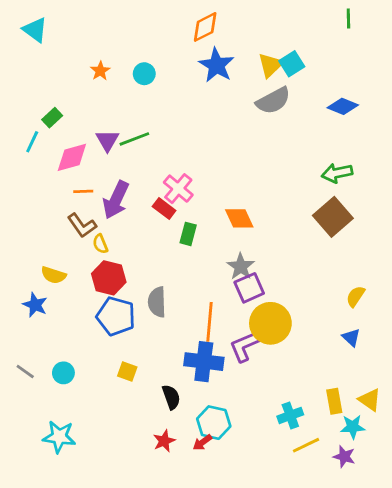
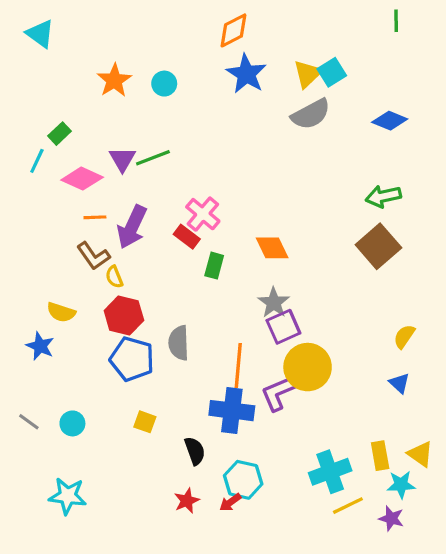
orange star: (100, 71) -> (114, 80), size x1.5
pink diamond: (72, 157) -> (82, 179), turned 40
cyan cross: (290, 415) -> (330, 472), size x1.4

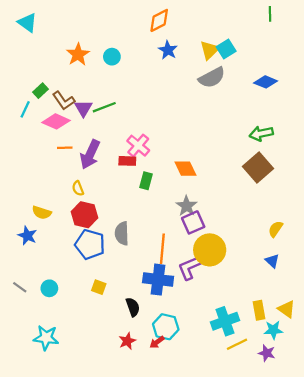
blue star: (246, 74) -> (168, 50), size x0.7
red rectangle: (187, 237) -> (127, 161), turned -35
brown L-shape: (93, 256) -> (64, 101), moved

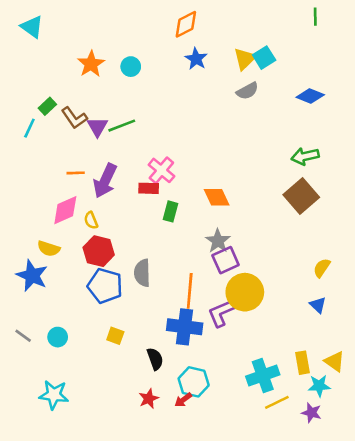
gray semicircle: (212, 78) -> (247, 91), size x0.7
pink diamond: (56, 121) -> (65, 210), moved, turned -48
blue star: (27, 236) -> (32, 276), size x1.4

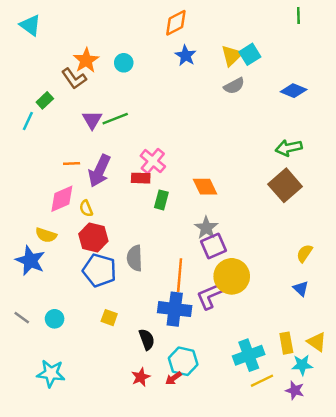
brown L-shape: (74, 118) -> (74, 79), moved

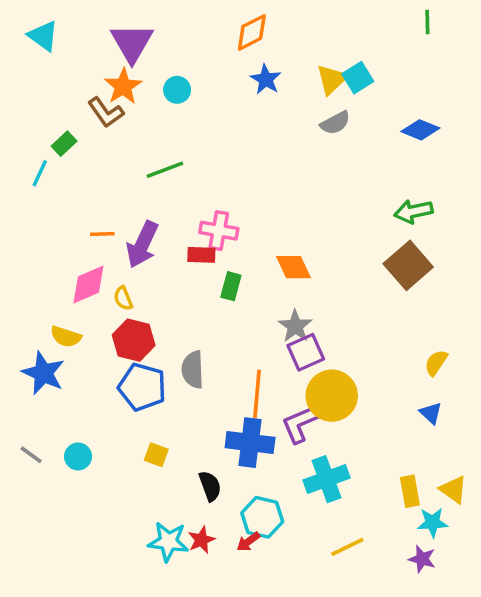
purple triangle: (92, 120) -> (132, 43), moved, size x1.5
pink cross: (153, 161) -> (219, 231), turned -30
cyan cross: (249, 355) -> (327, 479), moved
cyan star: (51, 373) -> (168, 542), moved
yellow line: (262, 381) -> (347, 547), moved

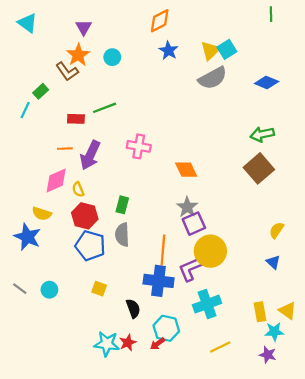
purple triangle: (132, 43) -> (84, 27), size x0.6
gray semicircle: (335, 123) -> (213, 78), size x1.5
red rectangle: (201, 255) -> (76, 119), moved
green rectangle: (231, 286) -> (122, 205), moved

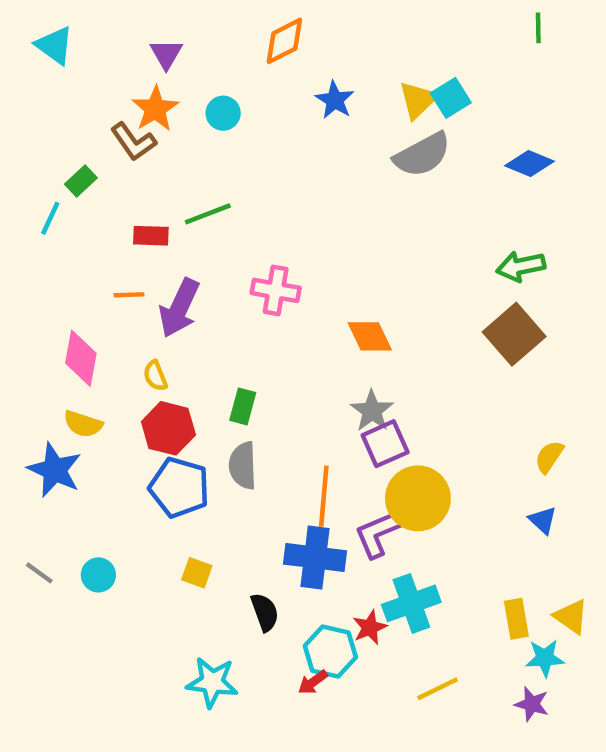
orange diamond: (160, 21) -> (284, 41), moved
pink diamond: (56, 181) -> (81, 358), moved, turned -56
red star: (128, 343) -> (370, 627), moved

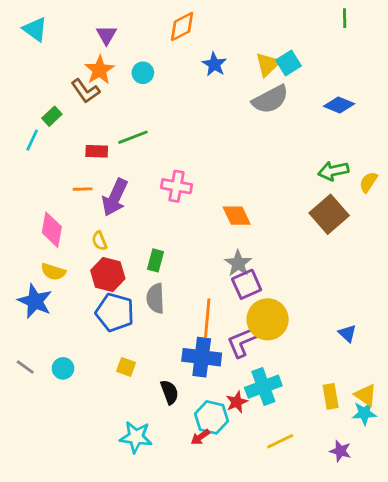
yellow semicircle: (549, 457) -> (368, 182), moved
cyan star: (545, 658) -> (364, 413), moved

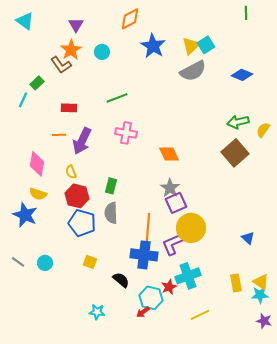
blue star: (214, 64) -> (153, 46), size x1.4
green line: (133, 137) -> (117, 98), moved
black semicircle: (169, 392) -> (121, 280), turned -30
cyan star: (136, 437) -> (97, 312), size x0.7
purple star: (340, 451) -> (264, 321), moved

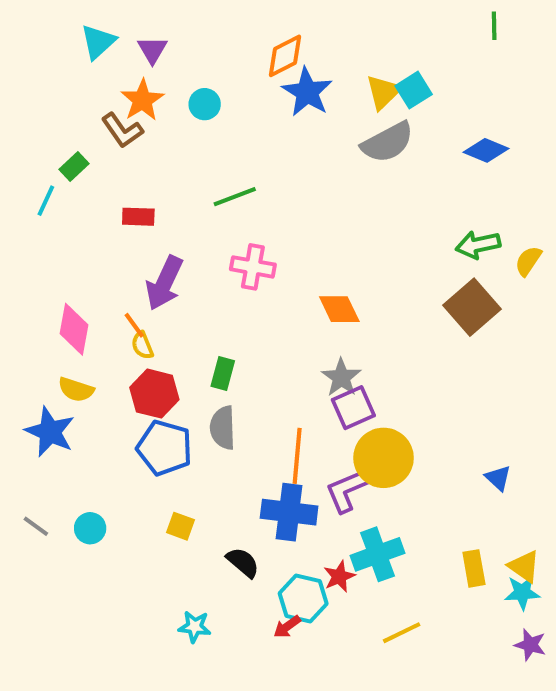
orange diamond: (130, 19) -> (285, 56), moved
cyan triangle: (25, 21) -> (98, 42), moved, turned 42
orange line: (59, 135) -> (134, 325), moved, turned 56

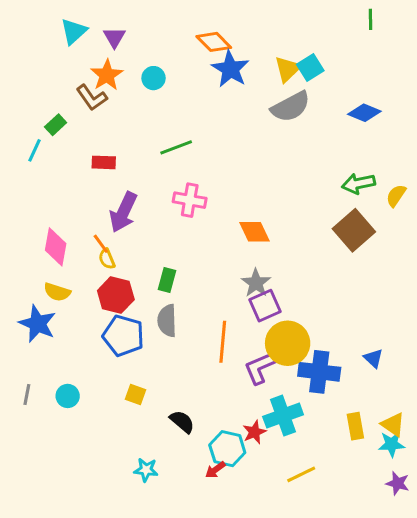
orange diamond: (285, 56) -> (214, 42), turned 72
blue cross: (289, 512) -> (319, 372), moved
gray line: (36, 526) -> (27, 394), turned 65

